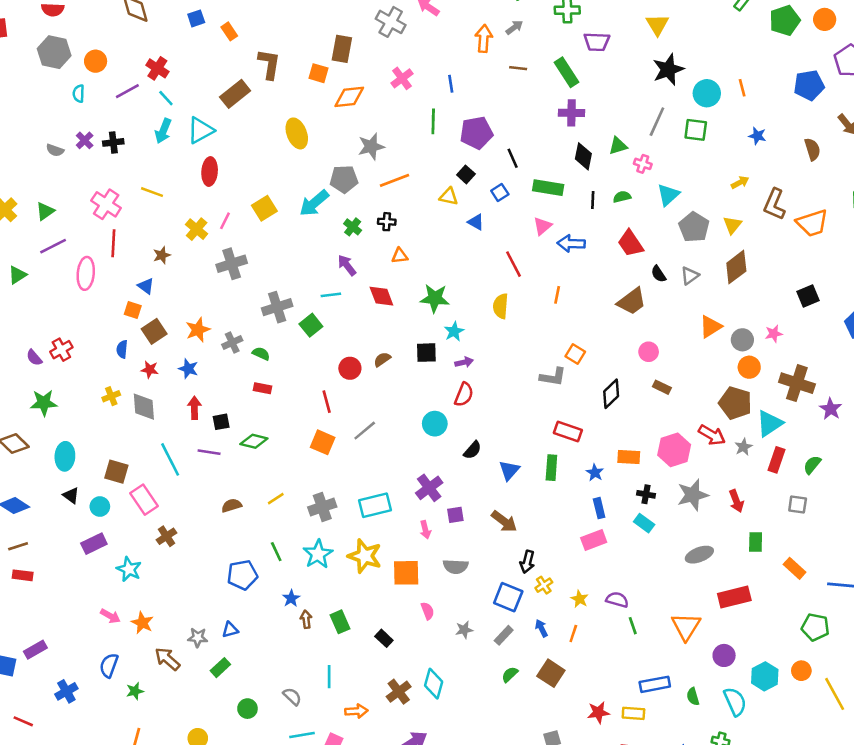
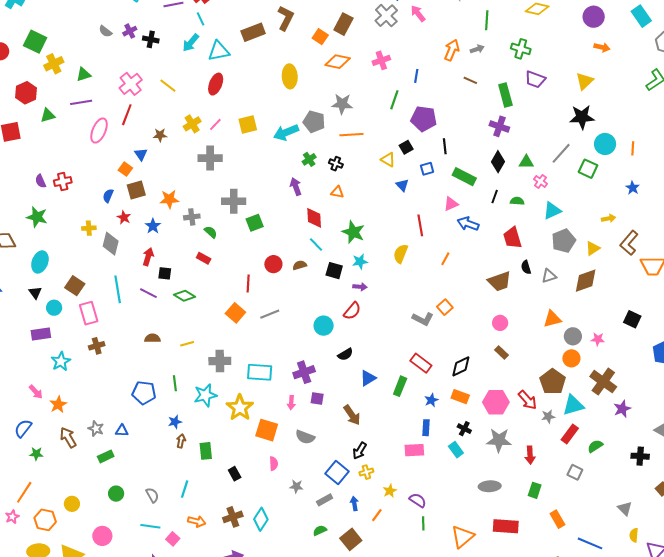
cyan line: (331, 295) -> (316, 244), moved, turned 35
black square: (808, 296) -> (632, 319), turned 30
black diamond: (611, 394) -> (461, 366), moved

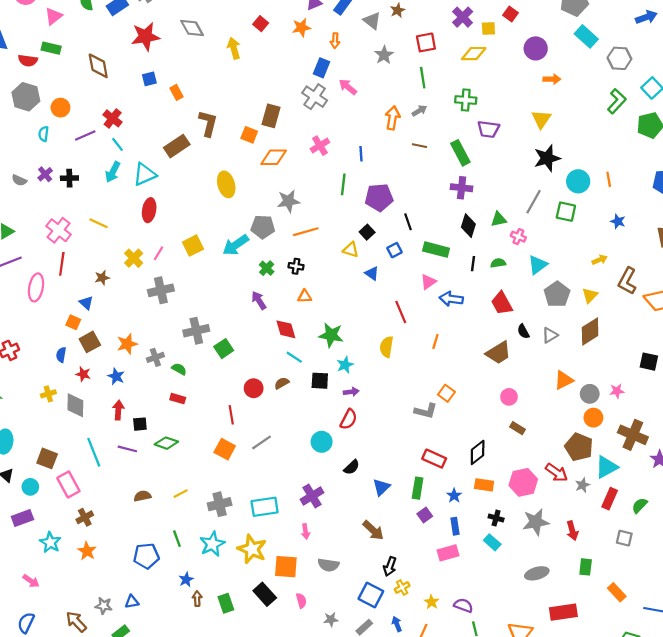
purple square: (317, 399) -> (425, 515), moved, turned -32
orange star: (58, 405) -> (87, 551), moved
black rectangle: (235, 474) -> (265, 594), moved, size x1.5

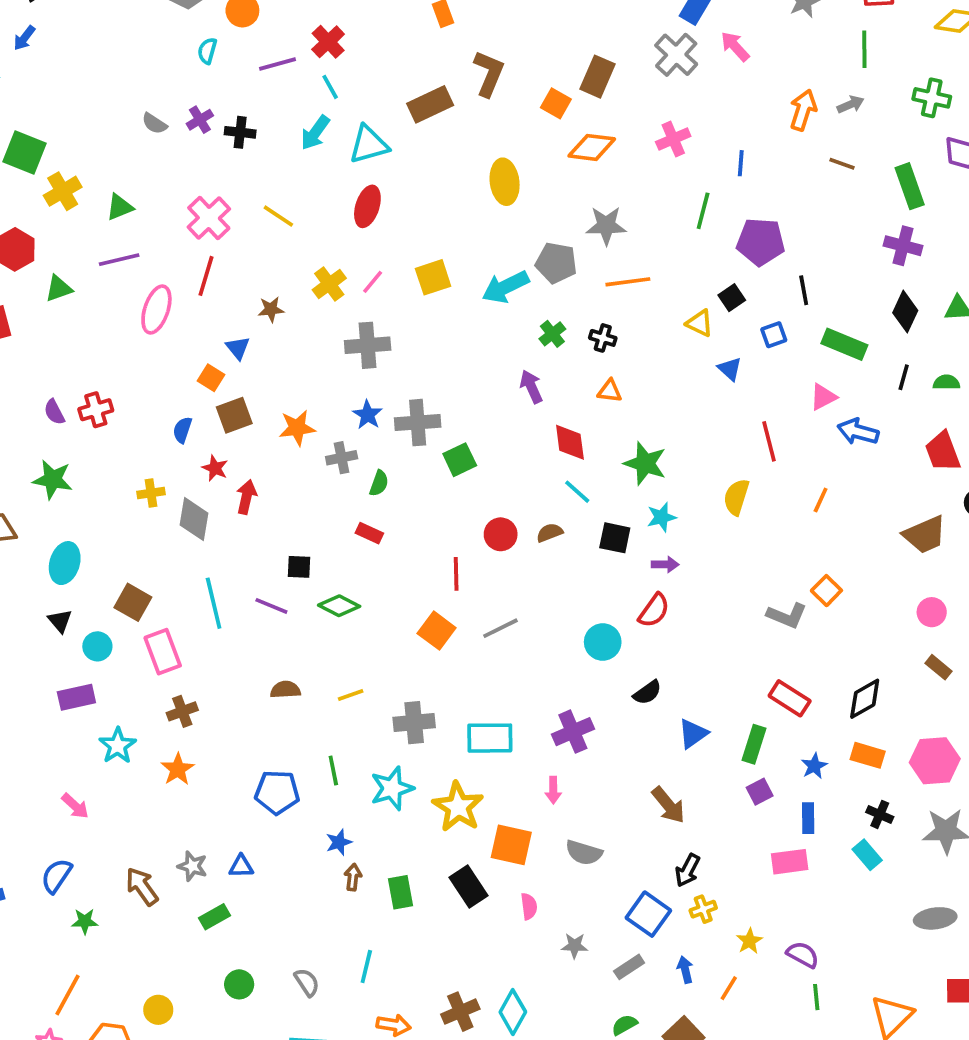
green semicircle: (179, 369) -> (379, 483), turned 72
blue star: (116, 376) -> (368, 415), moved
red arrow: (118, 410) -> (246, 497), moved

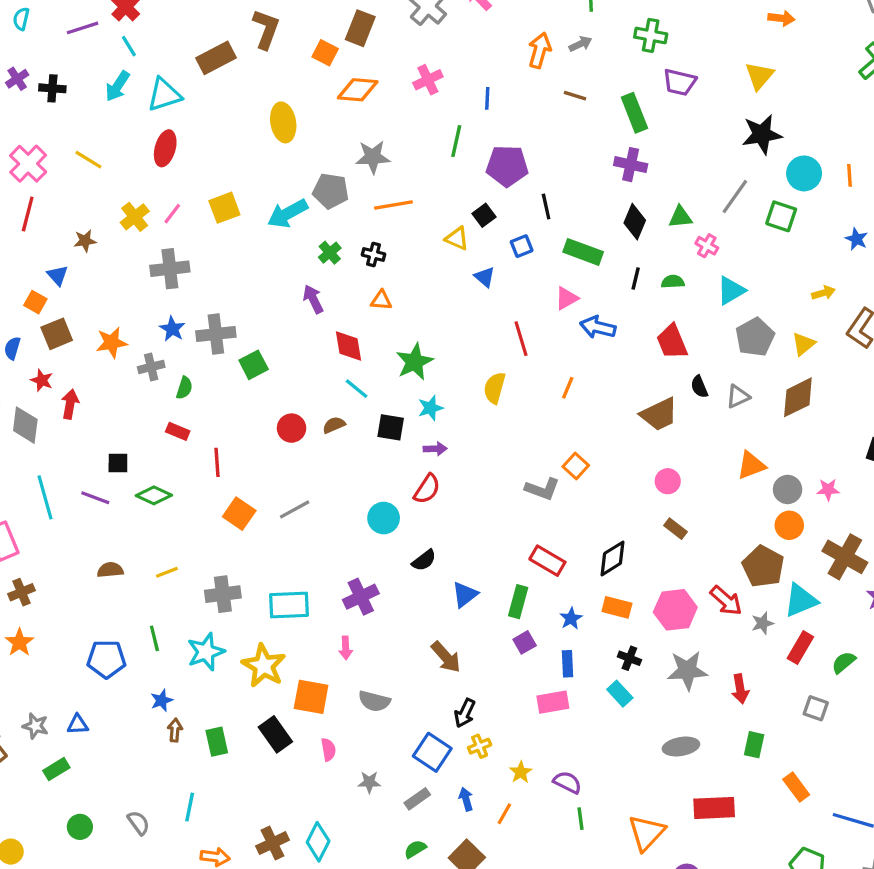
green star: (645, 463) -> (414, 362), turned 30
red line: (456, 574) -> (217, 462), moved

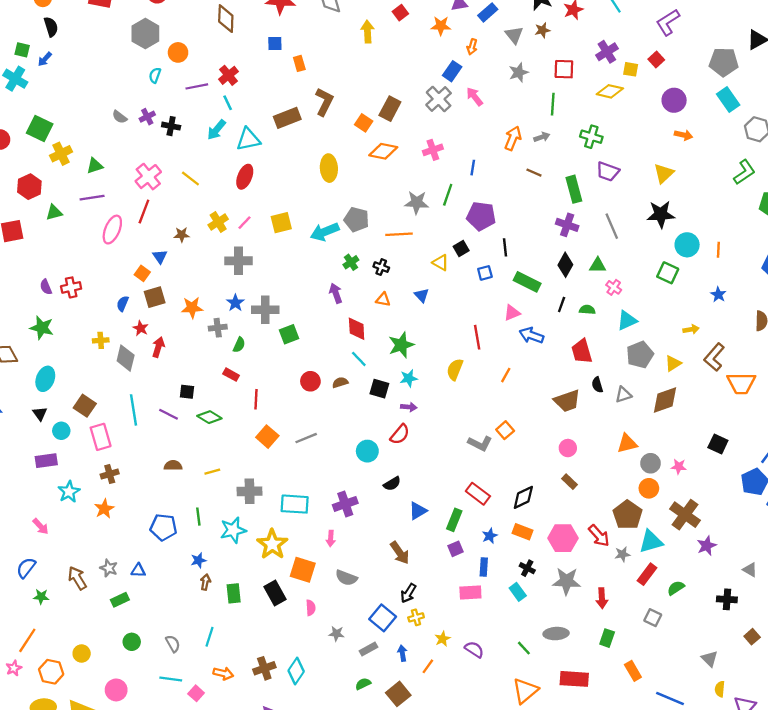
gray star: (373, 157) -> (417, 202), moved
gray line: (735, 197) -> (612, 226), moved, turned -65
blue triangle: (485, 277) -> (422, 295), moved
green line: (580, 819) -> (524, 648), moved, turned -42

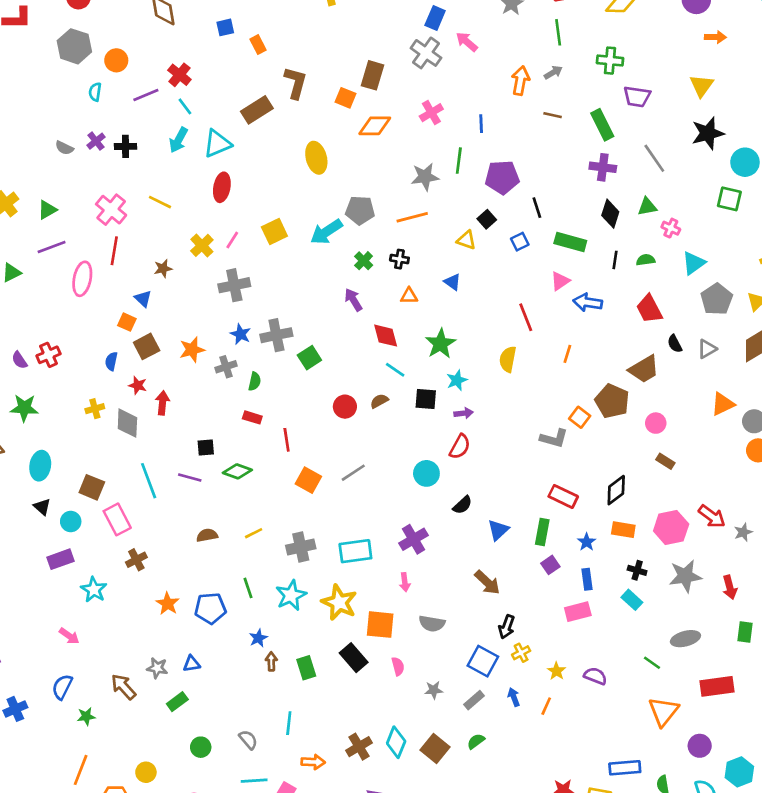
orange star: (104, 509) -> (168, 604), moved
brown pentagon: (627, 515) -> (612, 401), moved
brown square: (398, 694) -> (435, 748), moved

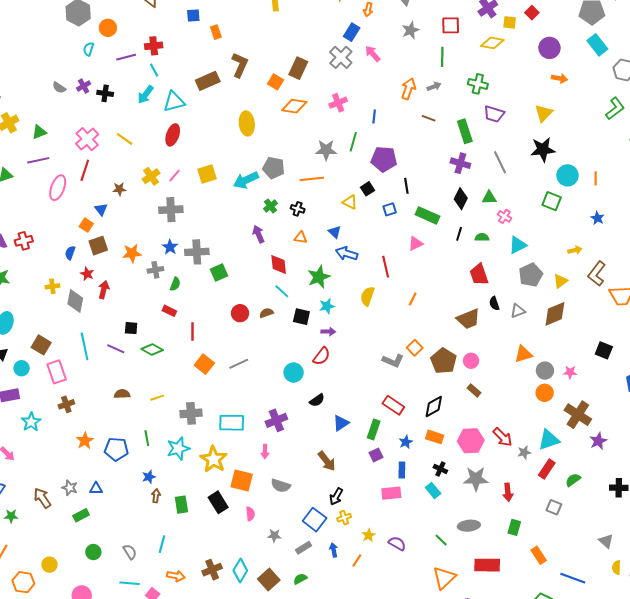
red cross: (179, 75) -> (154, 46), turned 36
blue arrow: (588, 302) -> (347, 253), moved
brown pentagon: (612, 401) -> (444, 361), moved

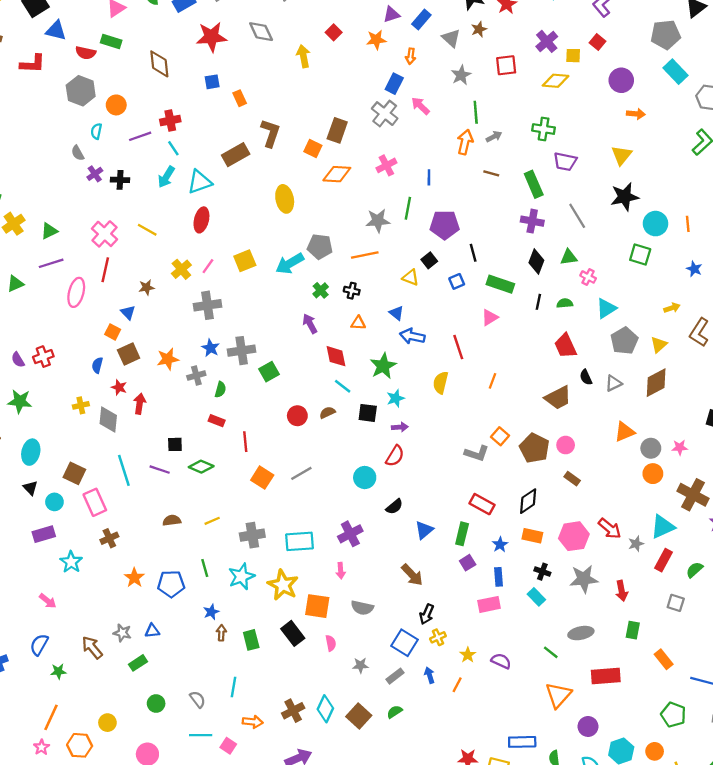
green line: (442, 57) -> (476, 112), moved
gray semicircle: (59, 88) -> (78, 153), moved, turned 32

